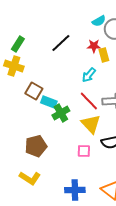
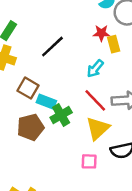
black line: (61, 43) -> (52, 47), moved
yellow triangle: (91, 124) -> (98, 128), turned 30
brown pentagon: (36, 146) -> (30, 127), moved

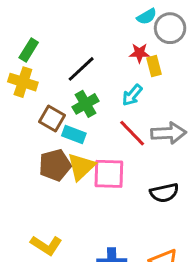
green cross: (61, 115) -> (86, 104), moved
yellow triangle: (98, 128) -> (81, 167), moved
pink square: (89, 161) -> (109, 174), moved, size x1.6

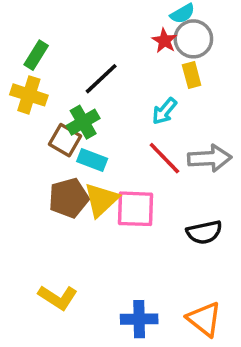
gray circle: (170, 28) -> (193, 39), moved
red star: (139, 53) -> (164, 41), moved, turned 30
green cross: (86, 104) -> (83, 122), moved

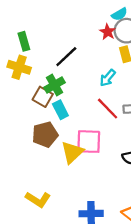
green rectangle: (36, 55) -> (24, 41), turned -48
cyan rectangle: (92, 160) -> (60, 110), turned 42
yellow triangle: (101, 200) -> (72, 152), moved

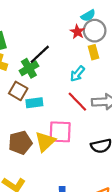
green cross: (55, 85) -> (29, 68), moved
cyan rectangle: (60, 110) -> (34, 103), turned -70
brown pentagon: (45, 135) -> (20, 143), moved

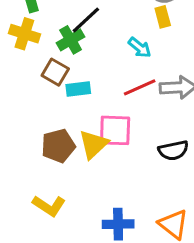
cyan arrow: (77, 74) -> (140, 48), turned -91
red line: (77, 102) -> (140, 87), turned -70

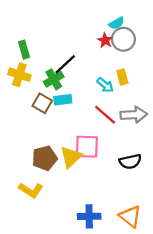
yellow rectangle: (163, 17) -> (122, 77), moved
red line: (140, 87) -> (105, 115), turned 65
cyan rectangle: (78, 89) -> (63, 100), moved
yellow L-shape: (49, 206) -> (31, 190), moved

